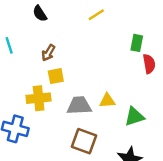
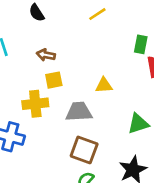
brown arrow: (48, 53) -> (46, 55), turned 70
yellow triangle: (107, 101) -> (104, 85), moved

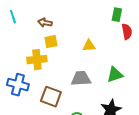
gray trapezoid: (79, 112) -> (81, 79), moved
brown square: (84, 150) -> (51, 97), moved

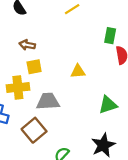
gray trapezoid: (81, 79) -> (48, 101), moved
brown square: (51, 97) -> (34, 130), turned 30

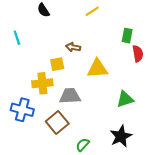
brown arrow: (27, 45) -> (73, 47), moved
yellow triangle: (78, 71) -> (97, 68), size x1.5

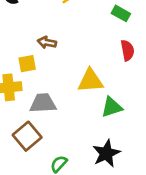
green rectangle: (127, 36) -> (121, 13), moved, turned -72
yellow triangle: (97, 68) -> (90, 81), moved

